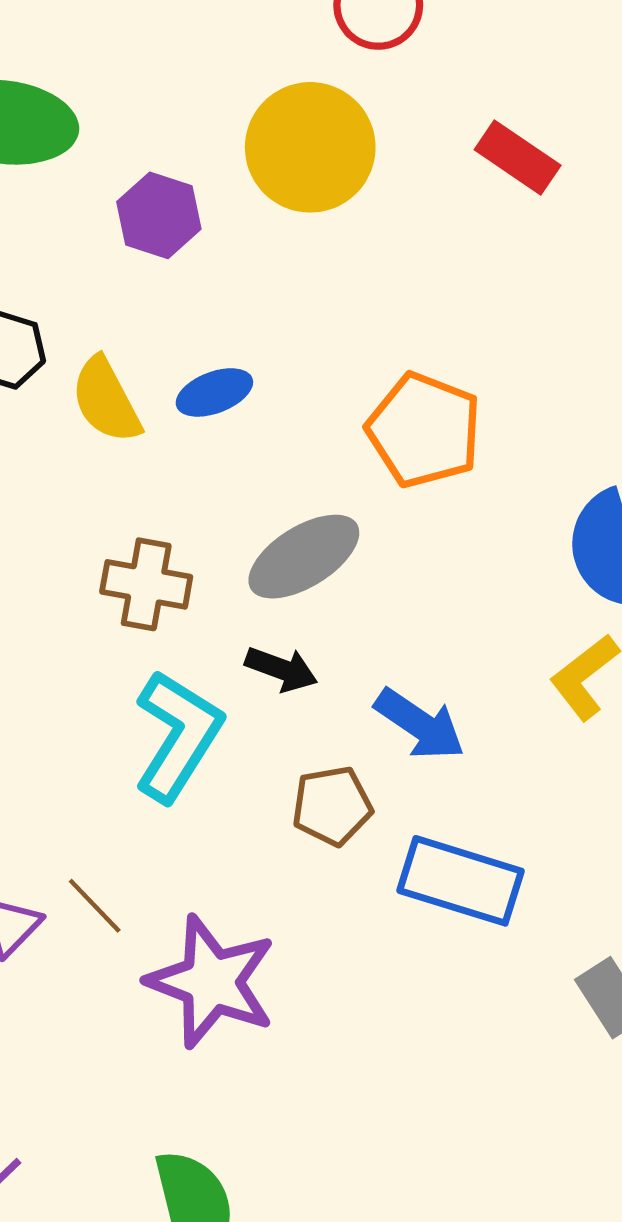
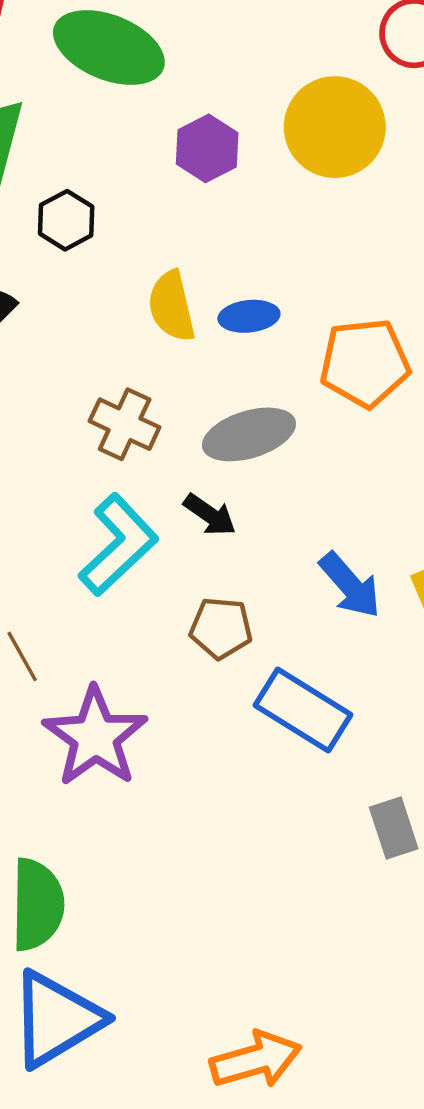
blue ellipse: (214, 392) -> (249, 316), moved
yellow semicircle: (106, 400) -> (172, 306), moved
orange pentagon: (424, 430) -> (365, 363), turned 30
blue arrow: (420, 724) -> (350, 585), moved

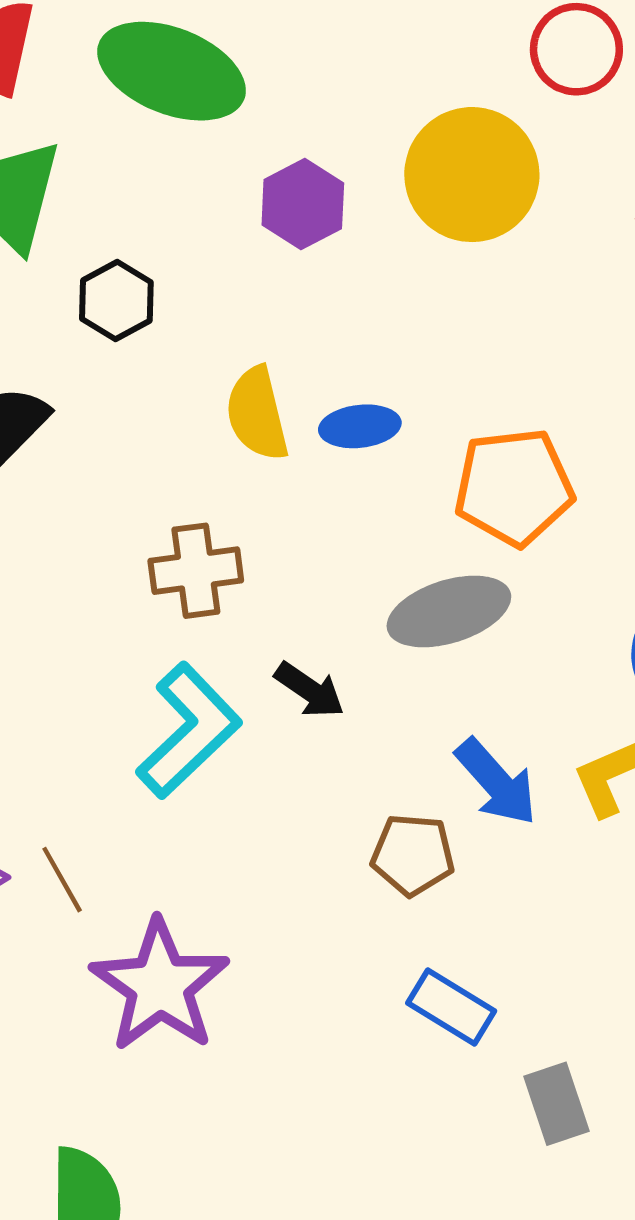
brown cross: (125, 424) -> (196, 571), turned -32
gray ellipse: (249, 434) -> (449, 611), moved
brown pentagon: (221, 628) -> (413, 855), moved
blue rectangle: (303, 710) -> (451, 1007), moved, size x0.7

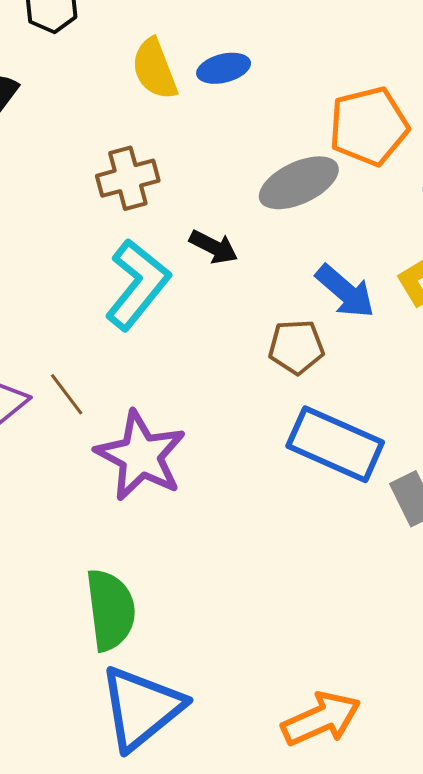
orange pentagon: (514, 487) -> (369, 126), moved
blue rectangle: (451, 1007) -> (335, 444), size x1.6

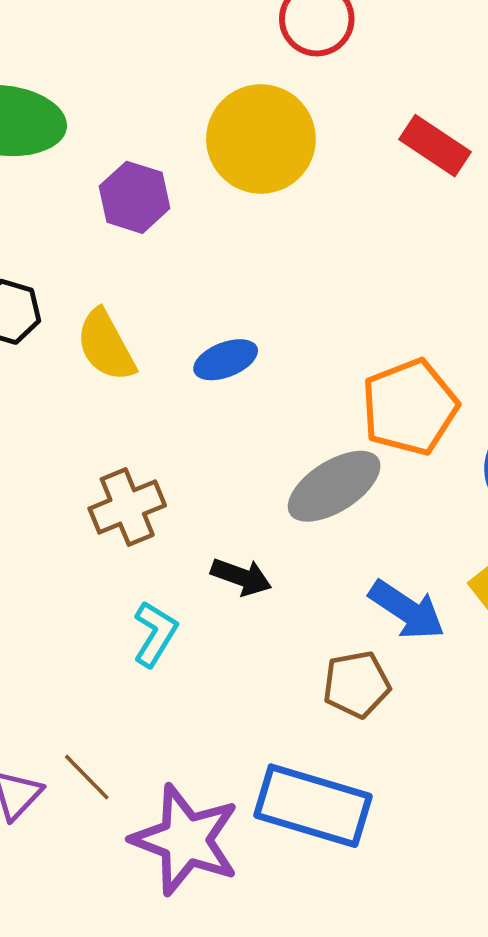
yellow semicircle: (154, 69) -> (106, 345), moved
cyan L-shape: (137, 285) -> (155, 634), size x0.6
blue rectangle: (335, 444) -> (313, 806), moved

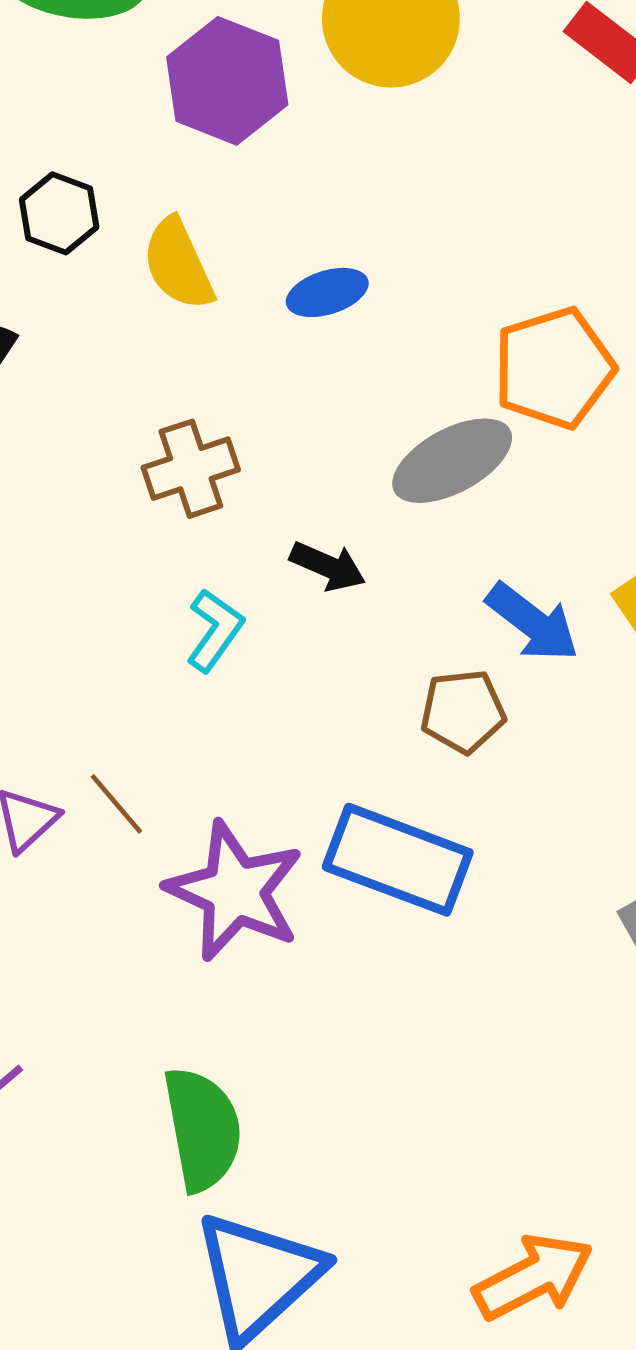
purple hexagon: (135, 197) -> (227, 81), size x1.4

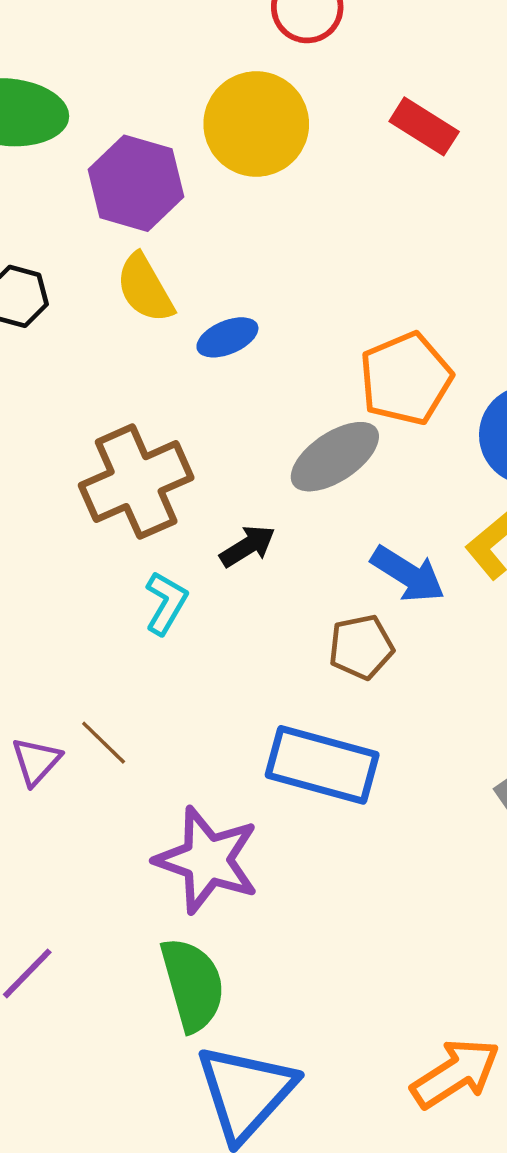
yellow semicircle: (178, 264) -> (145, 288), moved
brown cross: (191, 469) -> (136, 482), size x1.5
black arrow: (328, 566) -> (248, 546), turned -50
purple star: (235, 891) -> (207, 860), moved

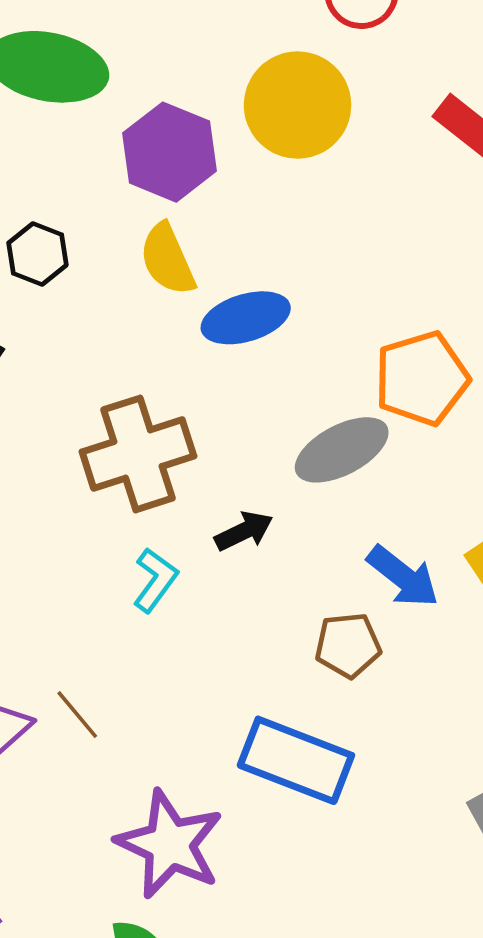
blue ellipse: (227, 337) -> (246, 318), size x1.4

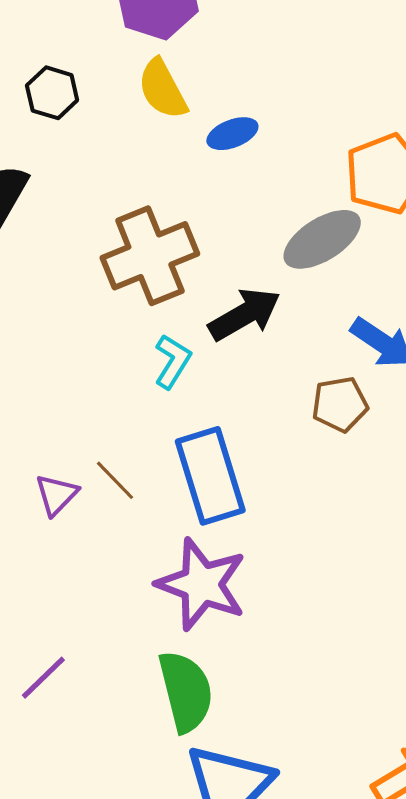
blue ellipse: (246, 318) -> (232, 134), size x0.7
black arrow: (244, 531) -> (245, 314), size x1.5
blue rectangle: (296, 760) -> (210, 476), moved, turned 56

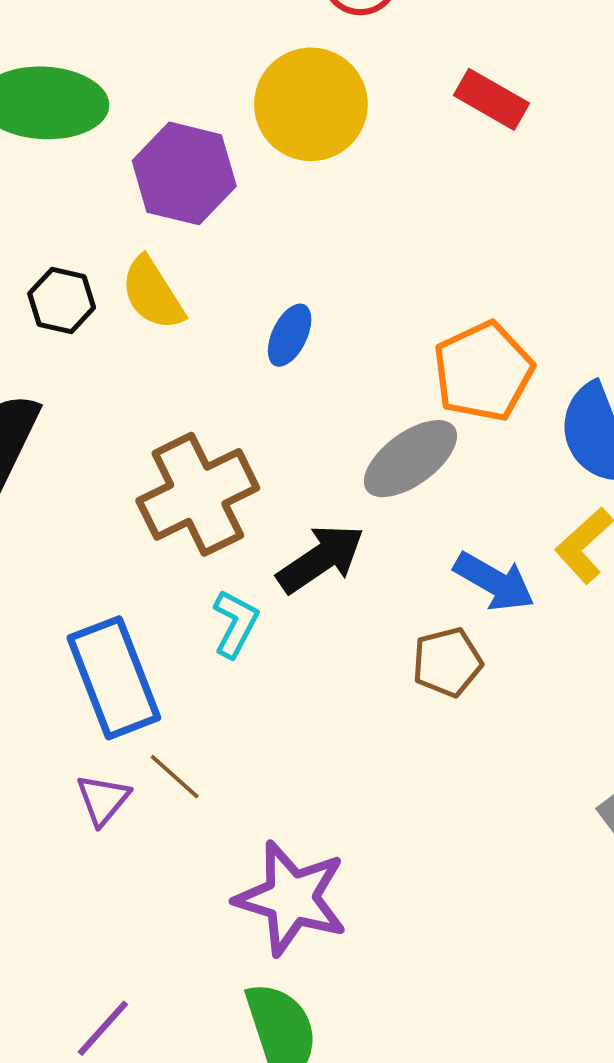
yellow semicircle: (162, 89) -> (153, 293), moved
blue ellipse: (232, 134) -> (290, 335), turned -39
blue rectangle: (210, 476) -> (114, 678), moved

